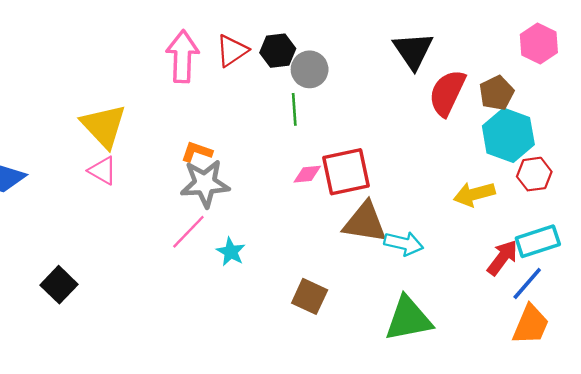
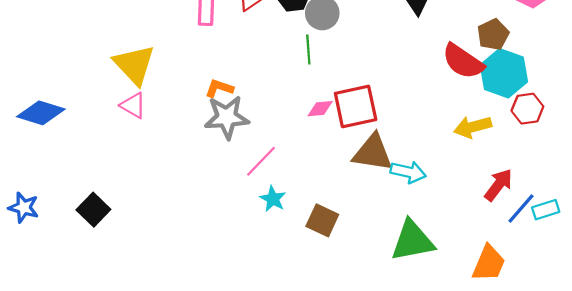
red semicircle: (447, 93) -> (463, 61), moved, turned -81
pink line: (188, 232) -> (261, 161), moved
cyan rectangle: (538, 241) -> (546, 210), moved, size x0.7
cyan star: (231, 252) -> (273, 199), moved
orange trapezoid: (531, 325) -> (489, 263), moved

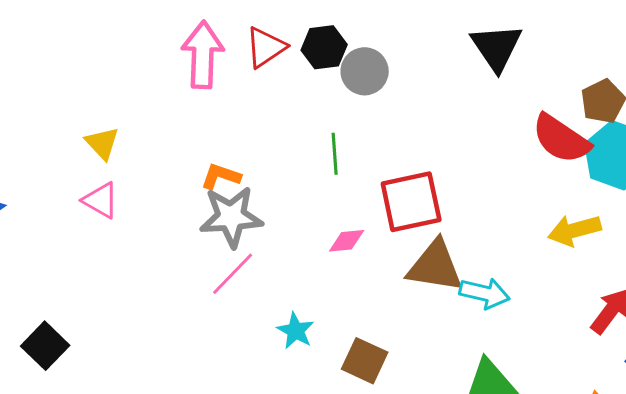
green line: (308, 50) -> (335, 154), moved
yellow triangle: (134, 65) -> (102, 143), size x0.6
pink diamond: (320, 109) -> (347, 241), moved
pink line: (261, 161) -> (233, 274), moved

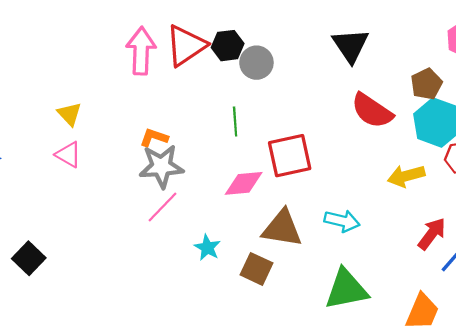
red triangle: (266, 47) -> (186, 46), size x1.4
red semicircle: (561, 139) -> (372, 111), moved
pink diamond: (347, 241) -> (244, 183), size x1.5
brown triangle: (435, 266) -> (282, 228), moved

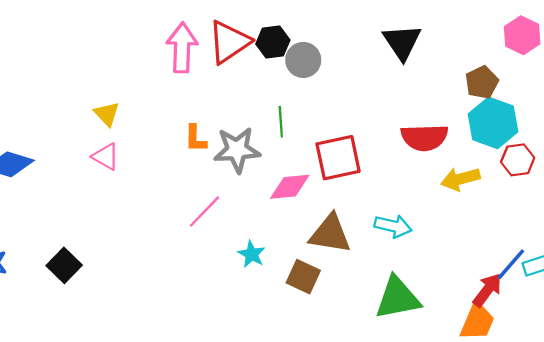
red semicircle: (372, 111) -> (424, 137), moved, turned -36
orange L-shape: (154, 137) -> (195, 139), turned -108
gray star: (161, 166) -> (237, 150), moved
red arrow: (432, 234) -> (487, 290), moved

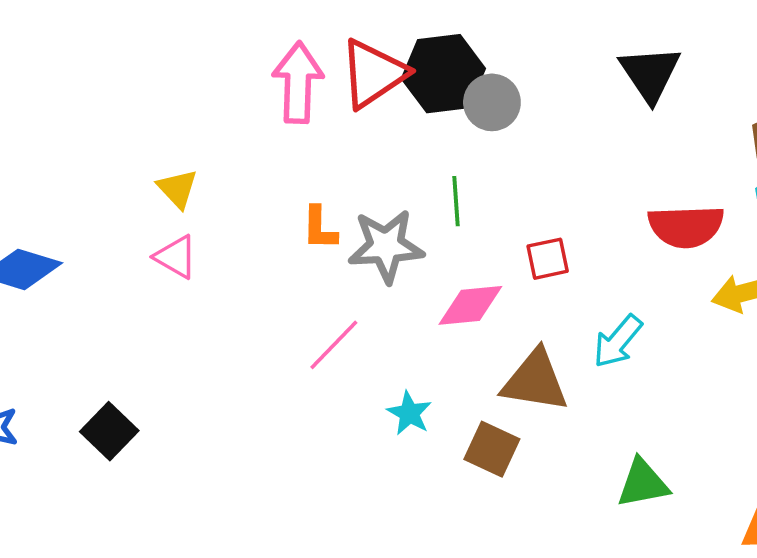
black hexagon: (273, 42) -> (443, 74), size x1.5
red square: (338, 158) -> (548, 259), size x0.6
cyan arrow: (393, 226) -> (618, 341), moved, turned 117
green triangle: (398, 298) -> (643, 483), size x0.7

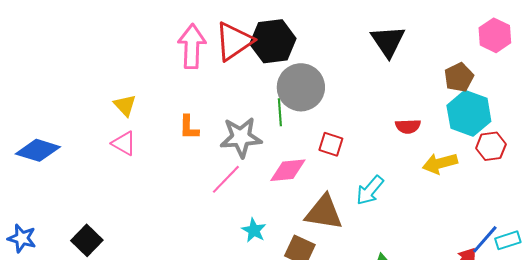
gray circle: (492, 102) -> (301, 87), moved, size x1.5
red semicircle: (686, 226) -> (408, 126), size x0.6
orange L-shape: (319, 228) -> (189, 127), moved
red square: (548, 259) -> (331, 144), turned 30
pink line: (334, 345) -> (226, 179), moved

